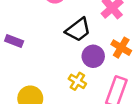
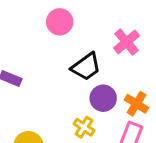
orange cross: (121, 48) -> (136, 104), moved

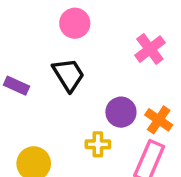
black trapezoid: (86, 67) -> (68, 75), moved, turned -88
yellow cross: (84, 127) -> (98, 144), turned -35

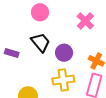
purple circle: (121, 112) -> (64, 53), moved
yellow cross: (98, 144) -> (63, 80), size x1.5

